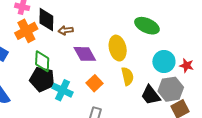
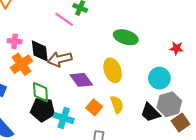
green ellipse: (147, 26) -> (126, 37), moved
brown arrow: (66, 30) -> (60, 59), size x1.6
red star: (187, 65) -> (176, 48), moved
yellow semicircle: (127, 76) -> (117, 105), moved

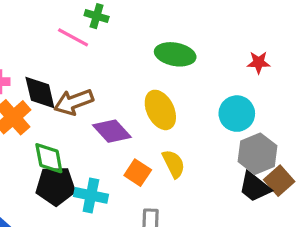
black trapezoid: (150, 113) -> (255, 187), moved

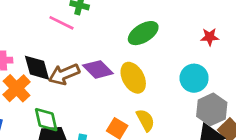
green ellipse: (175, 54) -> (143, 33), turned -40
purple diamond: (112, 131) -> (98, 69), moved

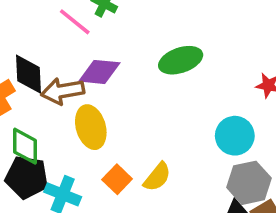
purple diamond: (98, 69) -> (99, 72), moved, turned -52
yellow ellipse: (133, 78) -> (91, 127), moved
yellow semicircle: (145, 120) -> (157, 177), turned 55

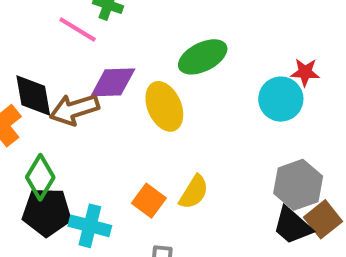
yellow ellipse: (91, 127) -> (164, 106), moved
cyan circle: (235, 136) -> (281, 99), moved
green diamond: (25, 146) -> (40, 177), turned 39

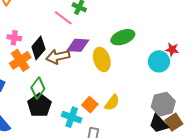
black diamond: (33, 95) -> (38, 48), turned 45
black pentagon: (47, 212) -> (39, 105), turned 30
cyan cross: (90, 226) -> (72, 117), moved

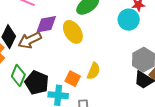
black pentagon: (39, 105) -> (37, 83), moved

